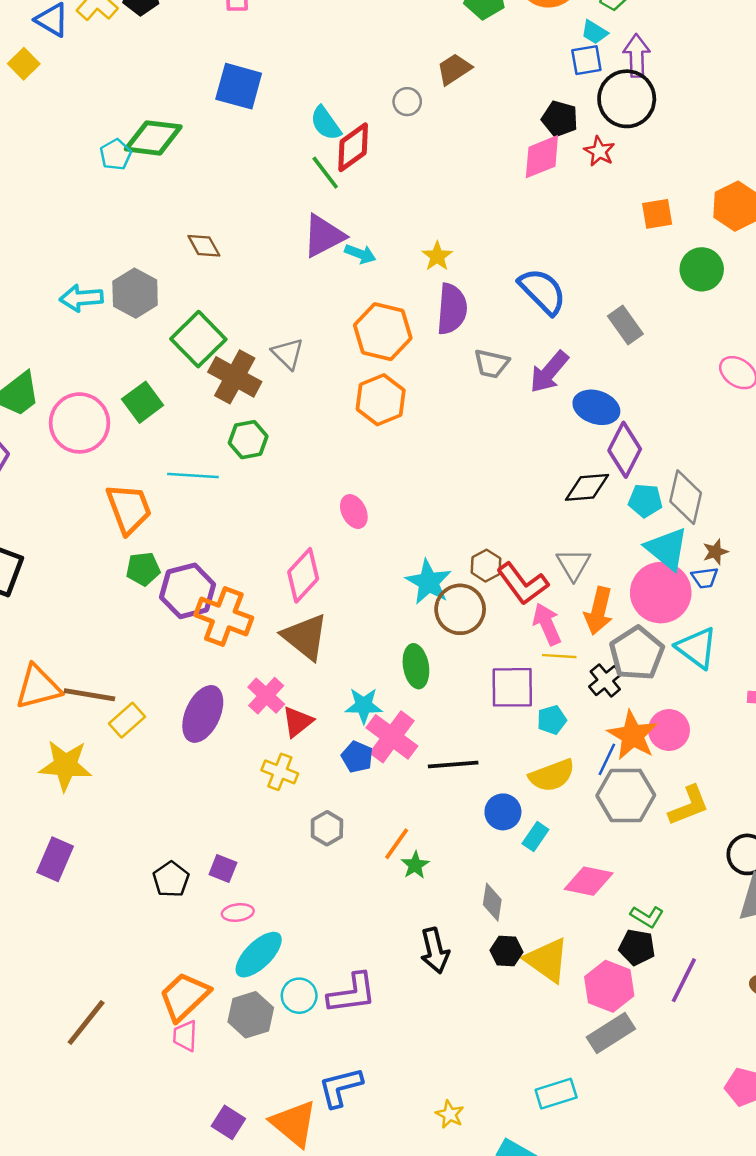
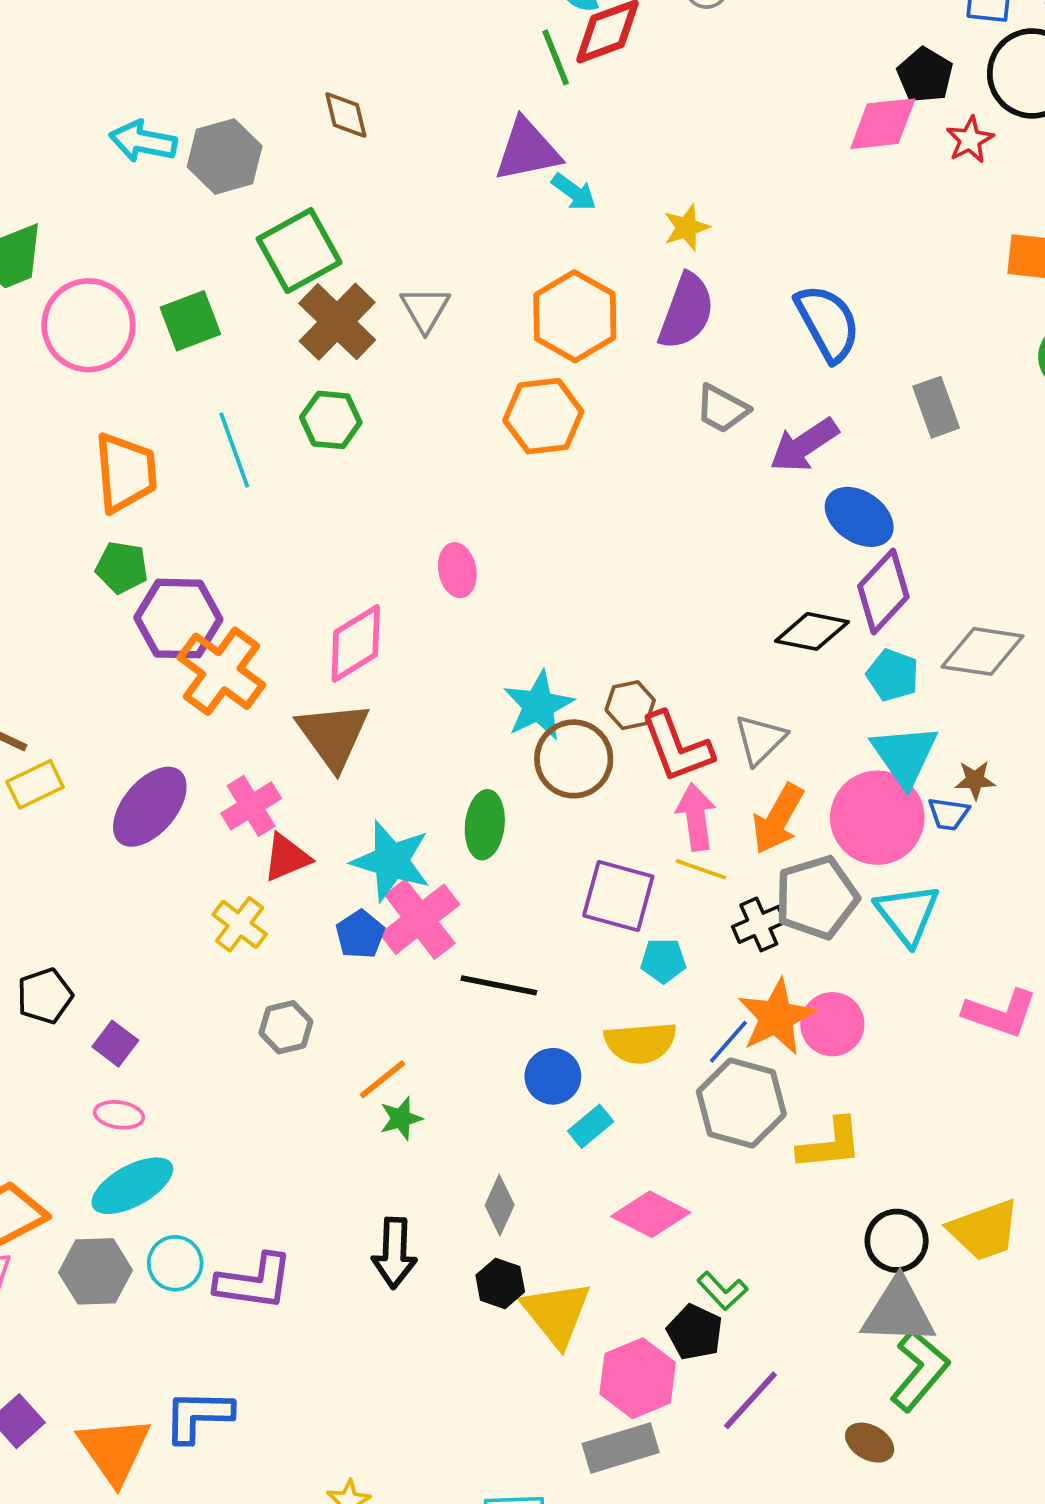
cyan line: (193, 476) -> (234, 450), turned 51
gray diamond: (686, 497) -> (982, 651), moved, turned 70
cyan star: (364, 706) -> (391, 861), size x1.4
black pentagon: (171, 879) -> (45, 996), moved

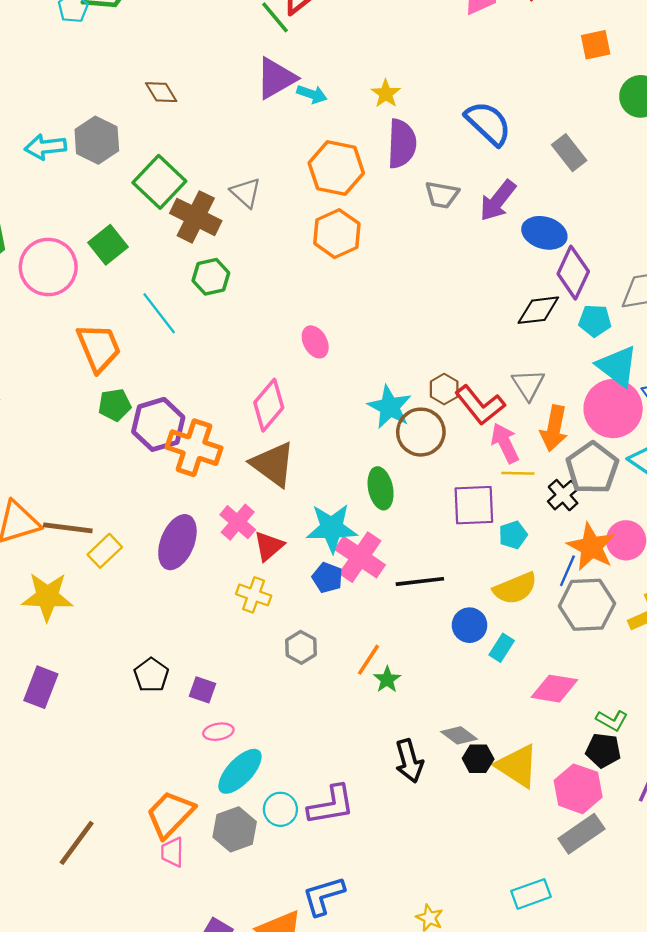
gray diamond: (500, 1205) -> (459, 735), moved, turned -60

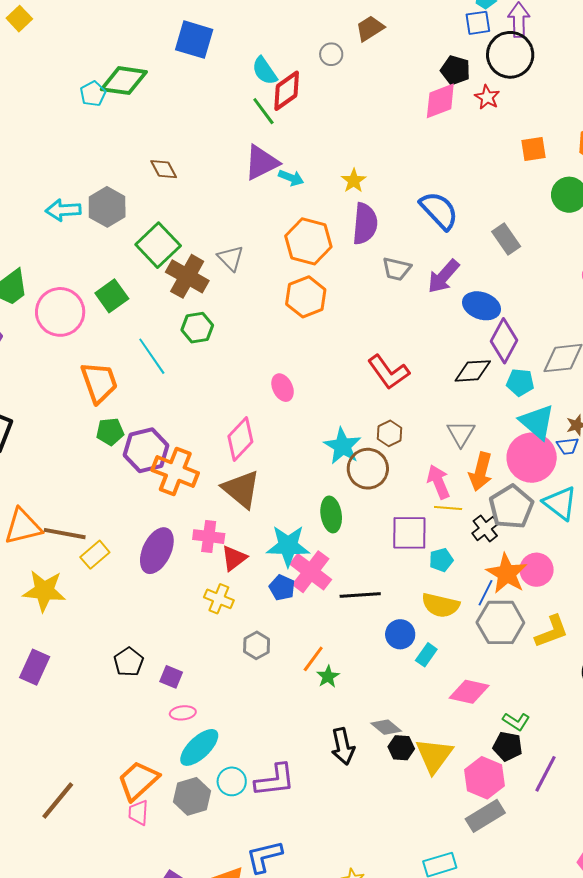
red L-shape: (480, 405) -> (389, 372), moved
pink cross: (238, 522) -> (209, 537), turned -36
yellow semicircle: (515, 588) -> (441, 605), turned 33
yellow triangle: (517, 766) -> (434, 756), turned 30

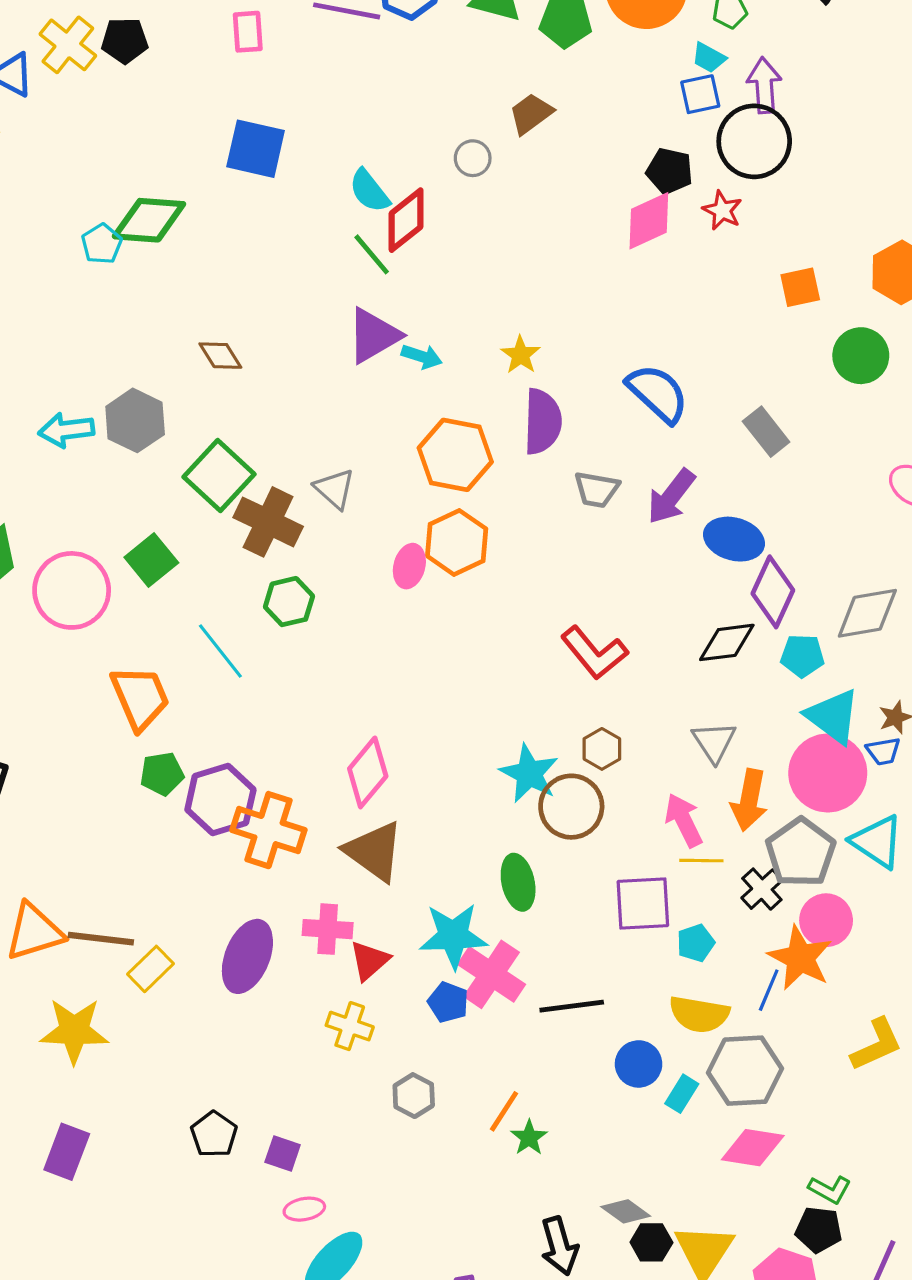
pink ellipse: (283, 388) -> (409, 566), moved, turned 44
pink circle: (537, 570) -> (826, 920), moved
gray hexagon: (500, 622) -> (745, 1071), moved

